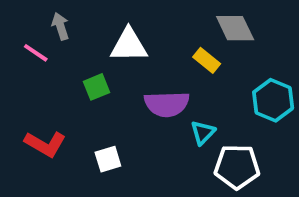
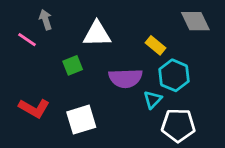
gray diamond: (235, 28) -> (195, 21), moved
cyan hexagon: (273, 100) -> (174, 75), moved
white square: (108, 159) -> (81, 120), size x1.5

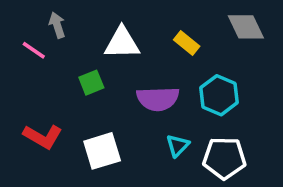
yellow rectangle: (155, 45) -> (187, 43), moved
cyan triangle: (153, 100) -> (178, 146), moved

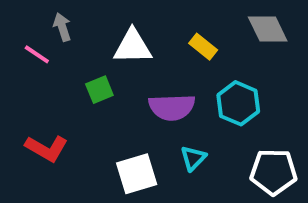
white square: (102, 151) -> (137, 174), moved
white pentagon: (224, 158) -> (274, 172), moved

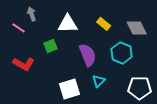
gray diamond: (268, 29) -> (137, 28), moved
purple semicircle: (172, 107) -> (88, 55), turned -110
red L-shape: (47, 148) -> (24, 64), moved

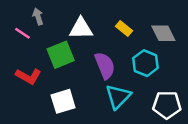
green square: (51, 46) -> (61, 55), size x1.6
cyan triangle: (99, 81) -> (118, 97), size x1.6
white square: (70, 89) -> (63, 101), moved

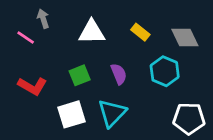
green square: (61, 55) -> (80, 75), moved, size x0.7
purple semicircle: (105, 65) -> (119, 74), size x0.7
cyan triangle: (118, 97) -> (112, 113), moved

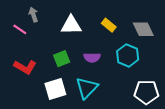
purple semicircle: (119, 74) -> (92, 58), turned 112

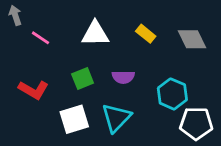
gray arrow: (33, 15) -> (15, 15), moved
pink line: (20, 29) -> (40, 38), moved
cyan hexagon: (128, 55) -> (172, 94), moved

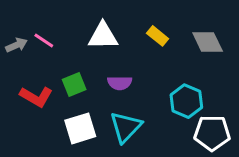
gray arrow: (15, 15) -> (17, 45), moved, turned 84
purple semicircle: (123, 77) -> (120, 83), moved
green square: (83, 79) -> (74, 84), moved

